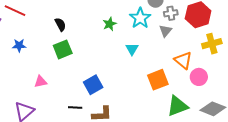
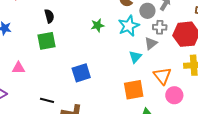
cyan triangle: (132, 49) -> (135, 57), moved
blue square: (93, 85) -> (81, 73), moved

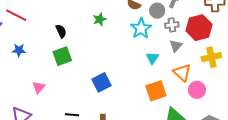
green star: (98, 25) -> (100, 19), moved
gray triangle: (151, 43) -> (176, 46), moved
pink triangle: (18, 68) -> (39, 87), turned -40

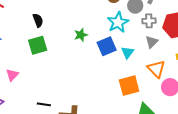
green star: (100, 19) -> (81, 35), moved
blue square: (101, 82) -> (107, 46), moved

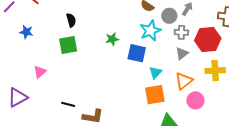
blue square: (107, 46) -> (137, 53), turned 30
cyan triangle: (128, 53) -> (156, 73), moved
orange triangle: (156, 69) -> (184, 81), turned 30

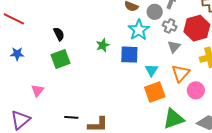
gray cross: (181, 32) -> (170, 26), turned 32

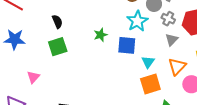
blue star: (17, 54) -> (15, 39), size x1.5

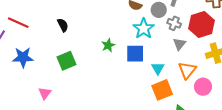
black semicircle: (57, 22) -> (63, 25), moved

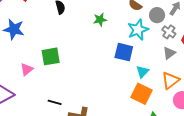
green star: (108, 45) -> (100, 20), moved
green square: (67, 61) -> (51, 56), moved
orange square: (162, 90) -> (141, 94), turned 35

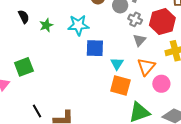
green star: (100, 20) -> (46, 25), moved
cyan star: (138, 30) -> (78, 25), moved, turned 30
black line: (55, 102) -> (37, 111), turned 56

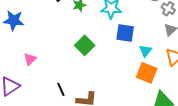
green square: (24, 67) -> (85, 45), moved, turned -30

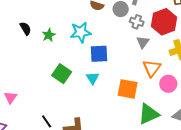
cyan triangle: (145, 51) -> (93, 78), moved

